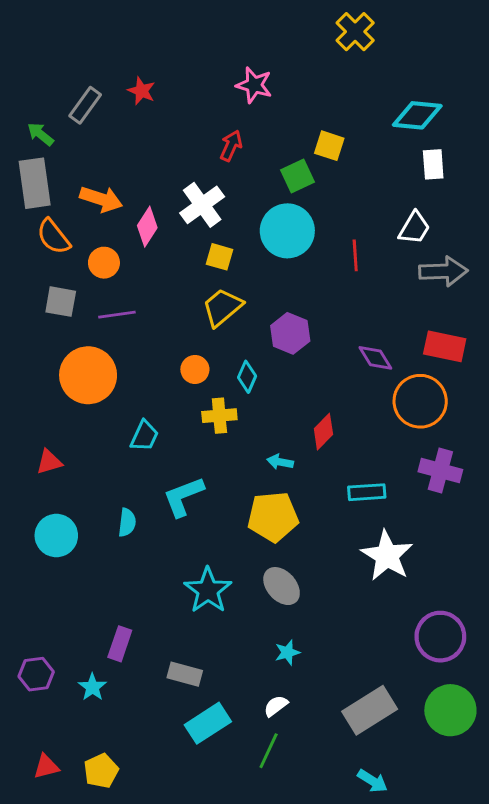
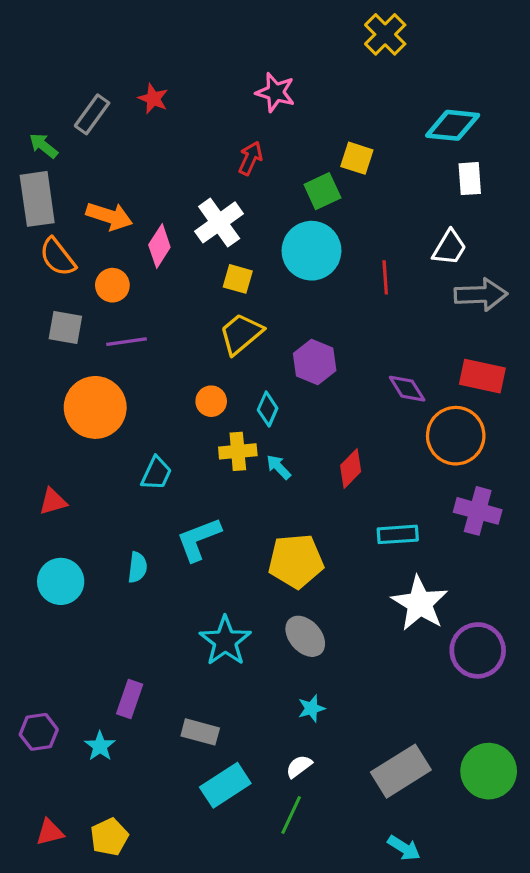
cyan arrow: (280, 462) -> (279, 467), moved, turned 35
purple circle: (440, 637) -> (478, 650), moved

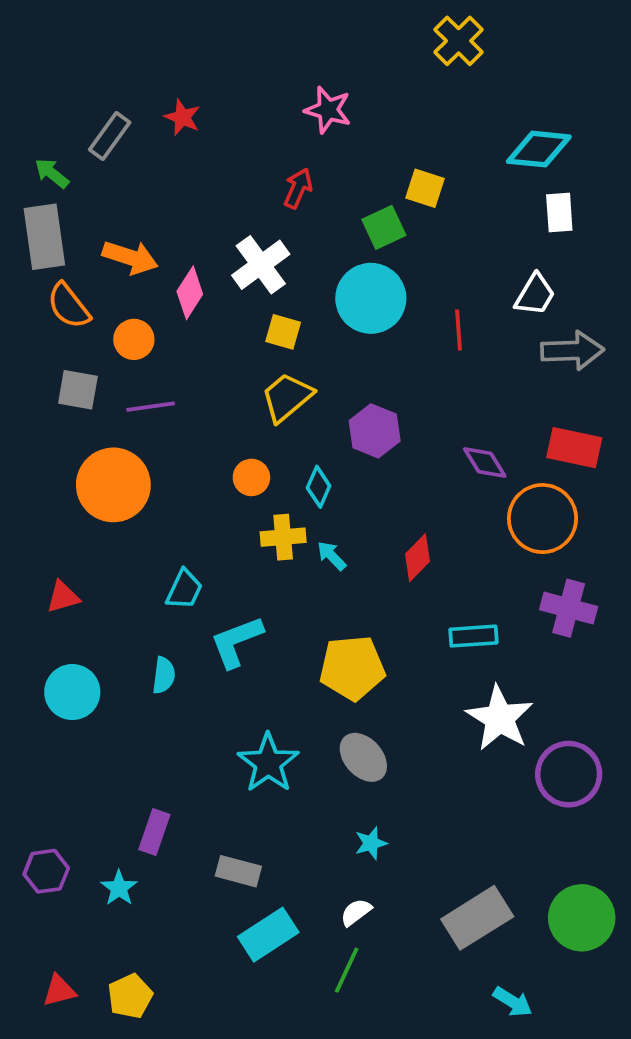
cyan trapezoid: (156, 473) -> (184, 589), moved
cyan arrow: (404, 848) -> (513, 1002), moved

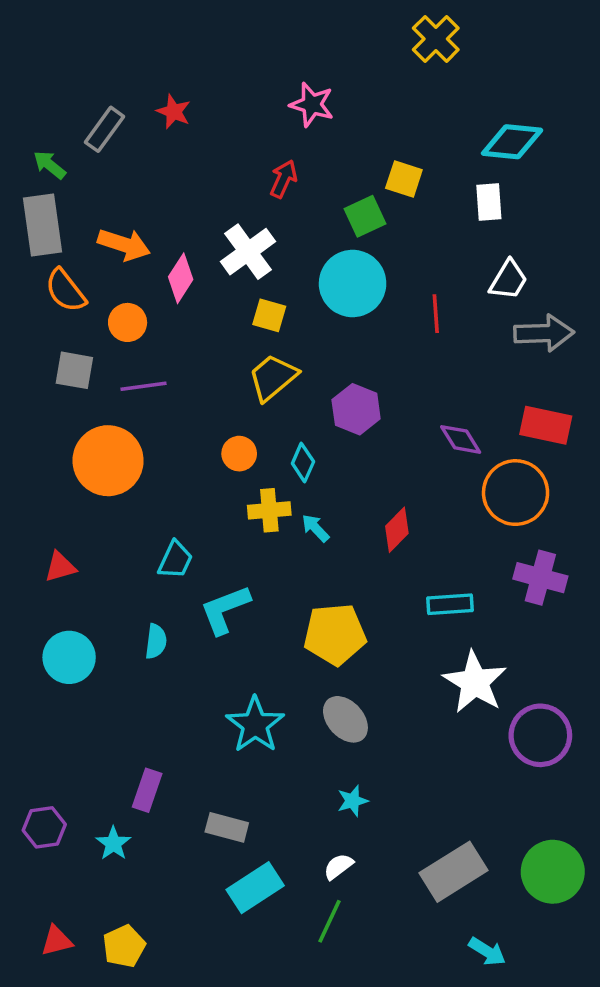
white rectangle: (559, 213) -> (489, 202), moved

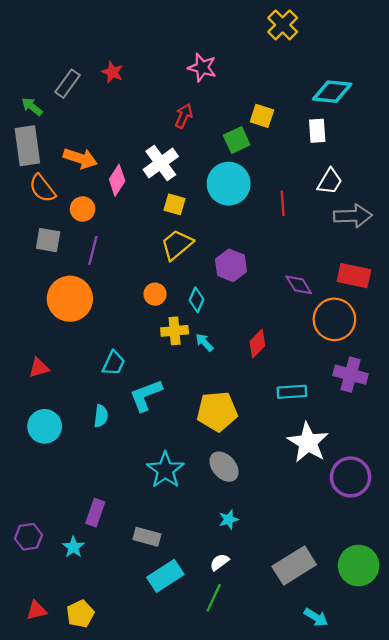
purple line: (143, 386) -> (93, 250), turned -68

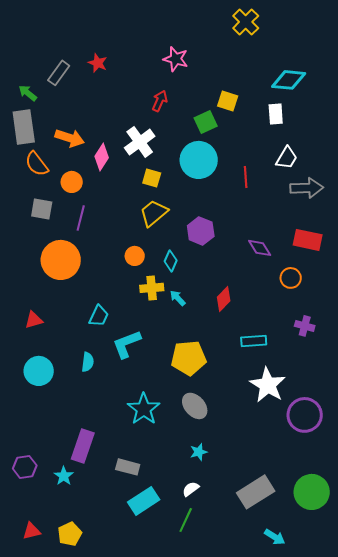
orange circle: (334, 319) -> (291, 278), size x0.6
purple cross: (351, 375) -> (305, 326), size x0.7
purple rectangle: (95, 513) -> (83, 446), size x1.4

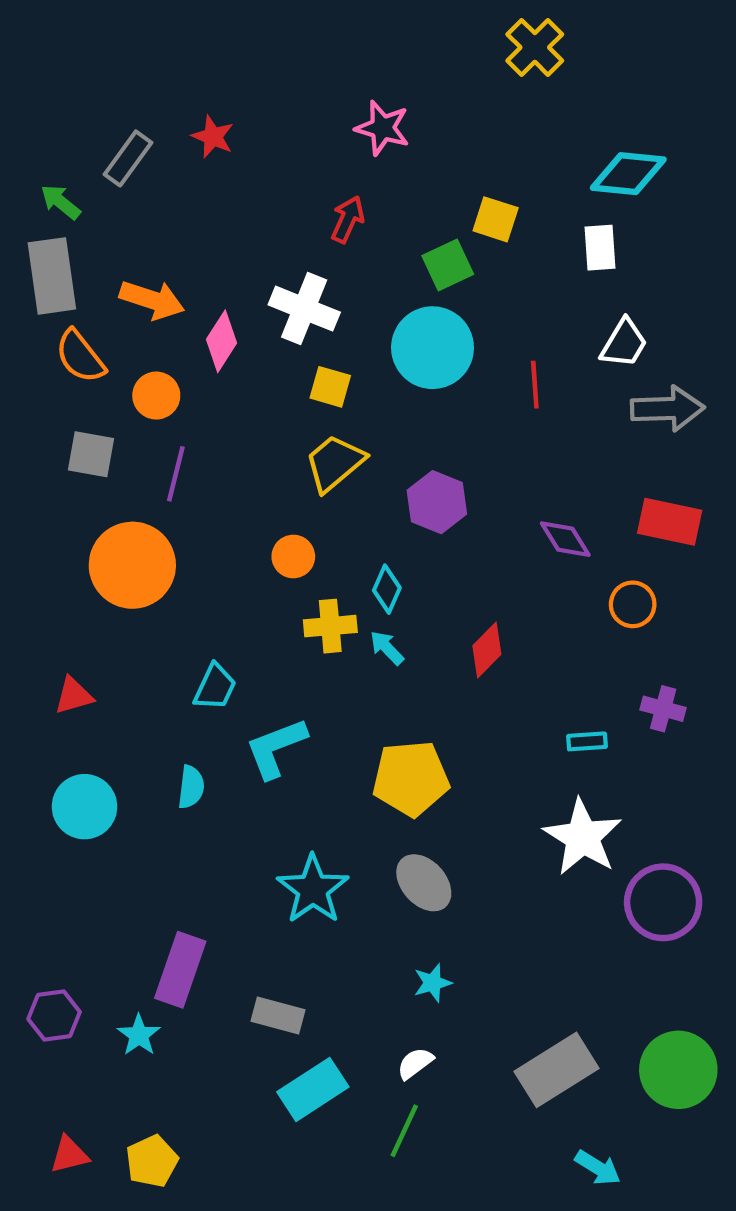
white cross: (140, 142) -> (304, 309), turned -32
cyan diamond: (171, 261) -> (387, 589), moved
cyan rectangle: (254, 341) -> (587, 741), moved, size x0.7

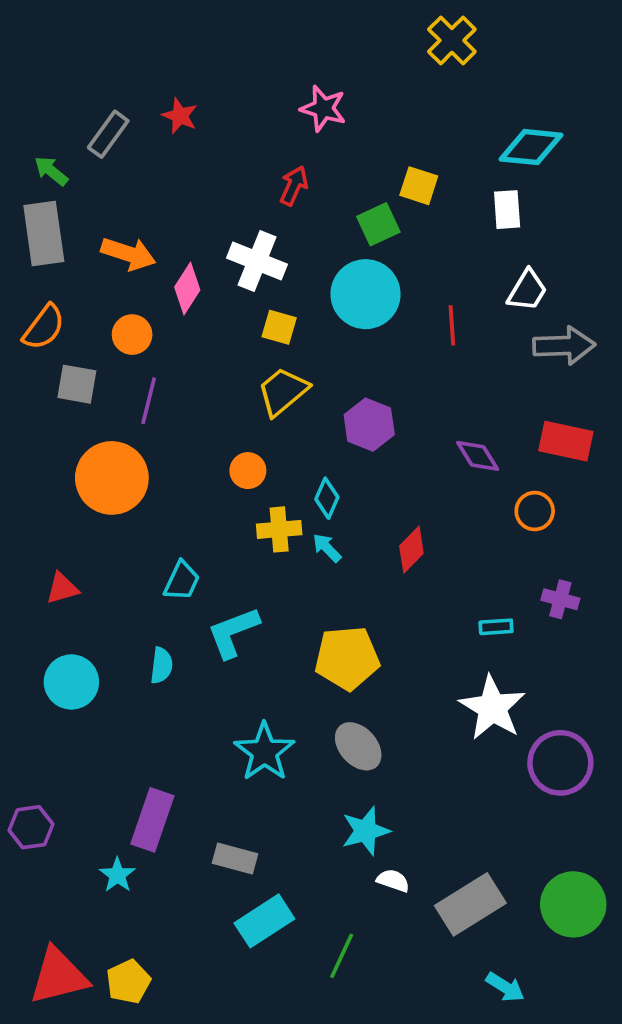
orange semicircle: (80, 356) -> (44, 327), moved, turned -105
cyan star: (433, 983) -> (366, 831), size x1.5
purple hexagon: (54, 1015) -> (31, 827), moved
white semicircle: (415, 1063) -> (393, 881), moved, turned 56
red triangle: (69, 1155) -> (59, 976), size x1.8

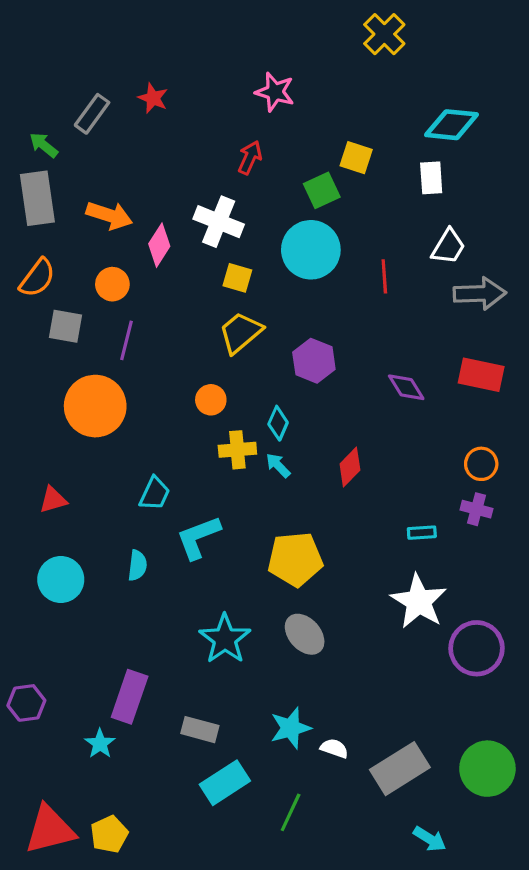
orange circle: (535, 511) -> (481, 464), moved
cyan star: (366, 831) -> (291, 728), moved

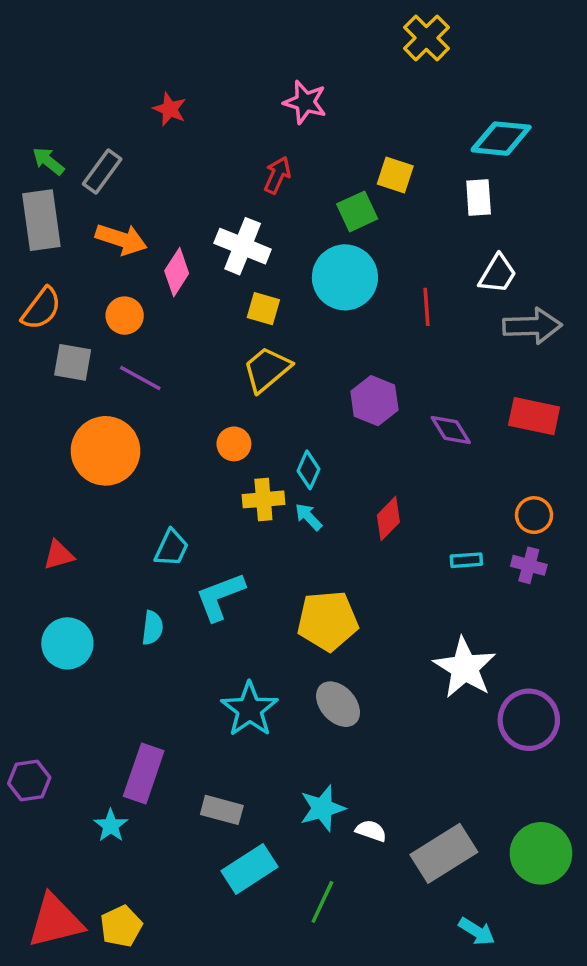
gray rectangle: (92, 114) -> (102, 172), moved
purple line: (126, 340) -> (140, 378), turned -75
purple hexagon: (314, 361) -> (374, 401), moved
cyan rectangle: (422, 533) -> (466, 560), moved

